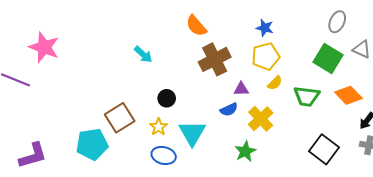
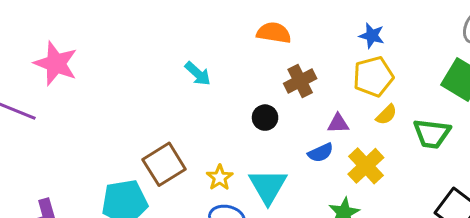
orange semicircle: (196, 26) -> (274, 33), turned 140
brown cross: (215, 59) -> (300, 81), size x0.7
black circle: (167, 98) -> (265, 118), moved

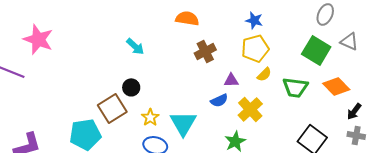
black circle: (265, 118) -> (131, 87), moved

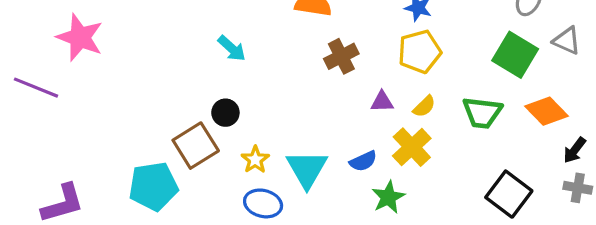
yellow semicircle: (264, 74) -> (424, 106), moved
blue semicircle: (219, 100) -> (363, 161), moved

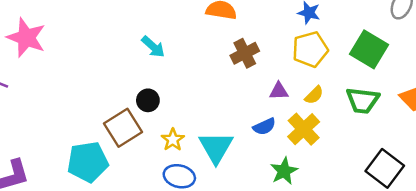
green square: (515, 55) -> (369, 49), moved
blue semicircle: (363, 161) -> (264, 127), moved

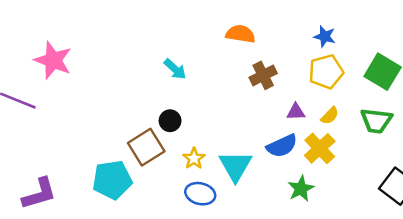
blue semicircle: (264, 127) -> (282, 146), size x1.4

